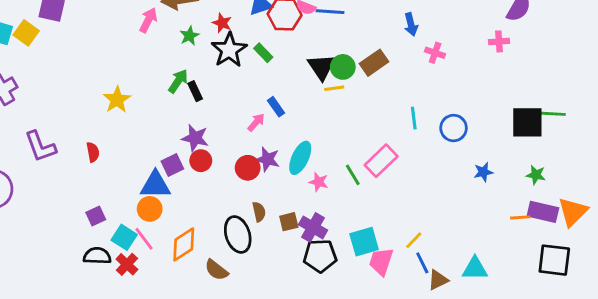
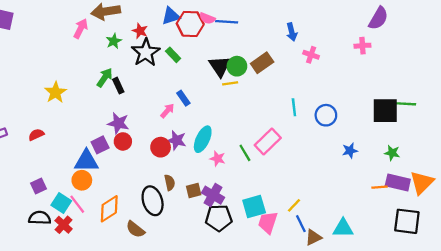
red semicircle: (93, 152) -> (36, 135), turned -105

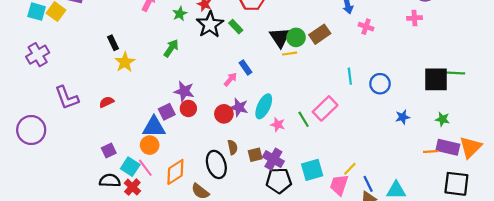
black rectangle: (118, 86) -> (113, 43), moved
pink trapezoid: (268, 222) -> (339, 185), moved
blue line: (301, 224) -> (368, 184), moved

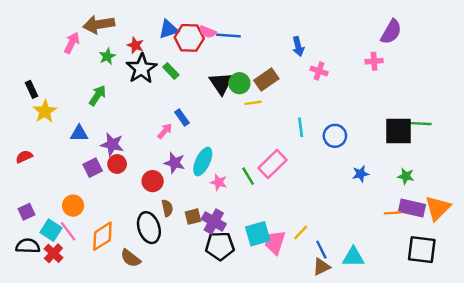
yellow line: (290, 54) -> (253, 103), moved
red circle: (224, 114) -> (153, 181), moved
blue triangle: (154, 127) -> (79, 133), moved, size x0.7
pink trapezoid: (339, 185) -> (275, 242), moved

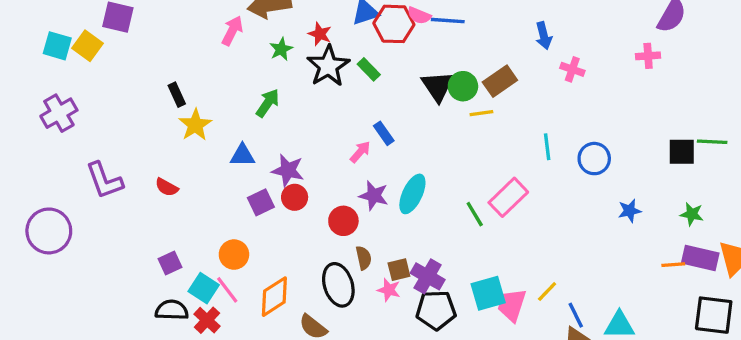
black square: (399, 131) -> (682, 152), size x0.7
red semicircle: (24, 157) -> (167, 187), turned -126
pink star: (219, 182) -> (389, 290), moved

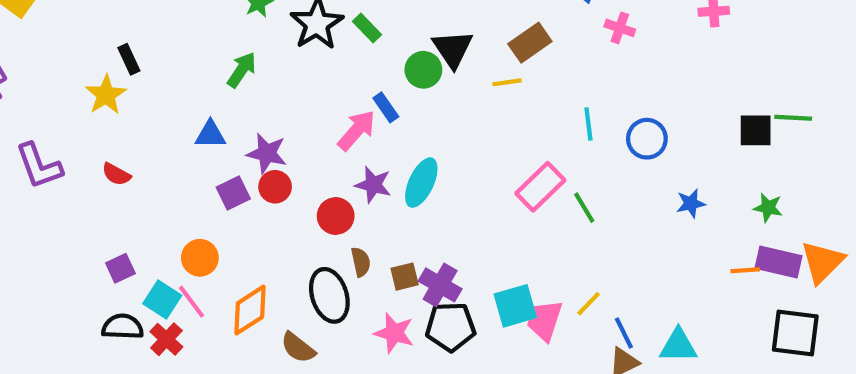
green circle: (463, 86) -> (423, 70), moved
yellow star: (195, 125) -> (106, 95), moved
pink arrow: (360, 152) -> (357, 130), size x1.5
green line: (475, 214) -> (584, 208), moved
pink star: (389, 290) -> (394, 333), moved, size x1.4

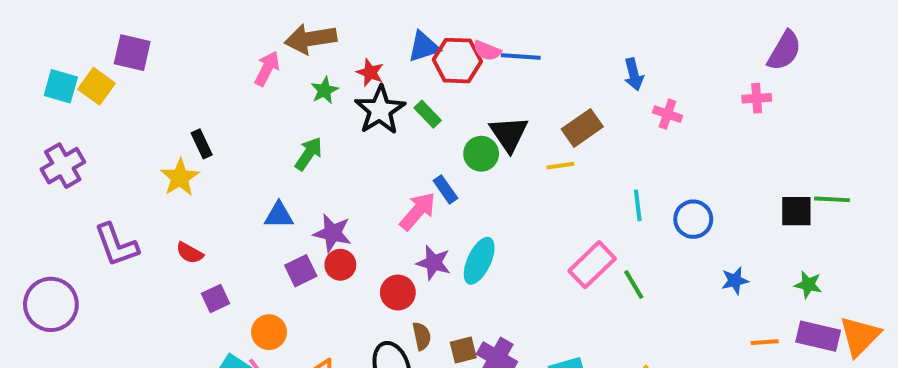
purple square: (120, 268) -> (215, 298), moved
orange line: (745, 270) -> (765, 342), moved

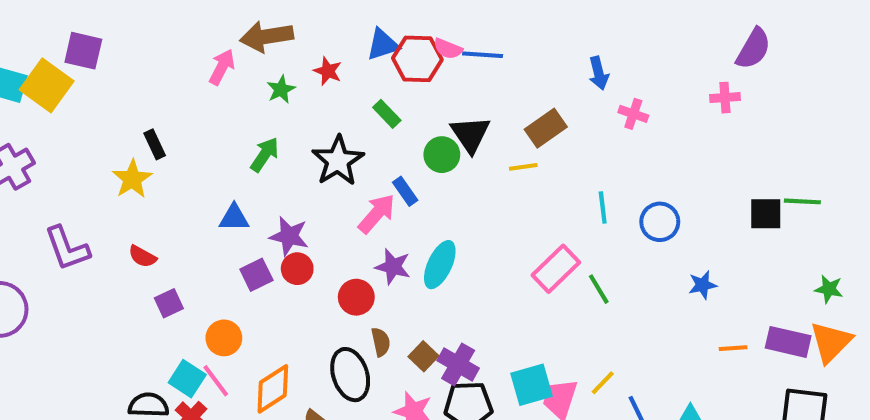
yellow square: (97, 86) -> (47, 85), size x1.4
black star: (380, 110) -> (338, 161), moved
green star: (808, 285) -> (829, 289), moved
brown square: (463, 350) -> (423, 356), turned -32

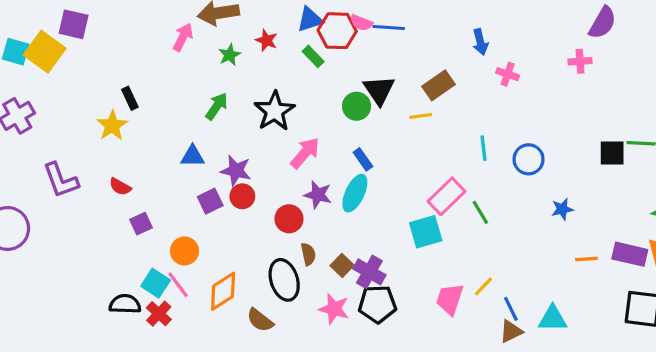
green rectangle: (387, 114) -> (313, 56), moved
blue rectangle: (405, 191) -> (363, 159), moved
cyan square: (531, 385) -> (426, 232), moved

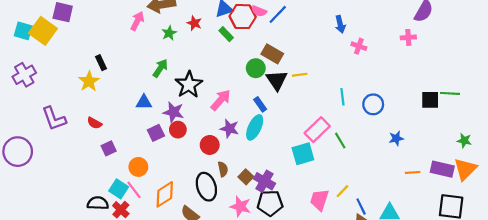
blue line: (389, 27) -> (278, 14), turned -50
brown rectangle: (438, 85) -> (272, 54), moved, turned 65
black triangle: (379, 90) -> (277, 80), moved
black star: (275, 111) -> (189, 85), moved

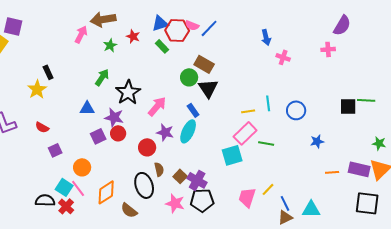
yellow line: (300, 75) -> (248, 111), moved
green line: (340, 141) -> (266, 143), turned -49

